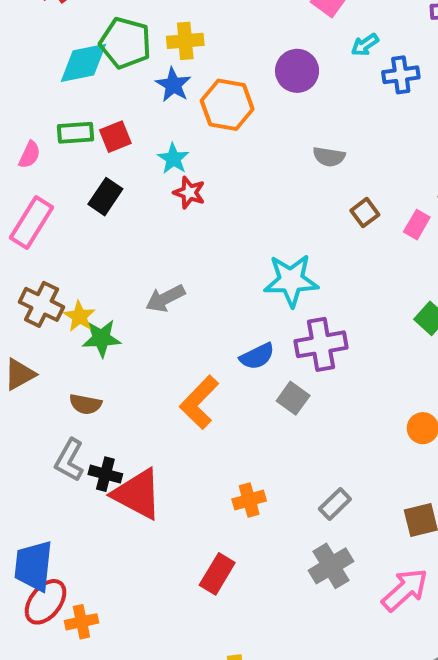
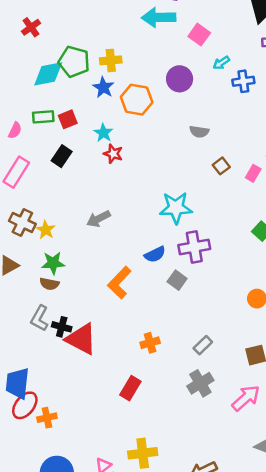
green star: (101, 338) -> (53, 263), moved

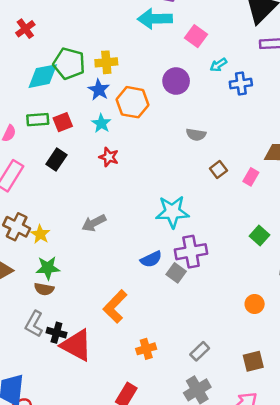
cyan star: (103, 133) -> (101, 123), moved
gray square: (177, 280) -> (176, 273), moved
orange L-shape: (119, 283) -> (115, 306), moved

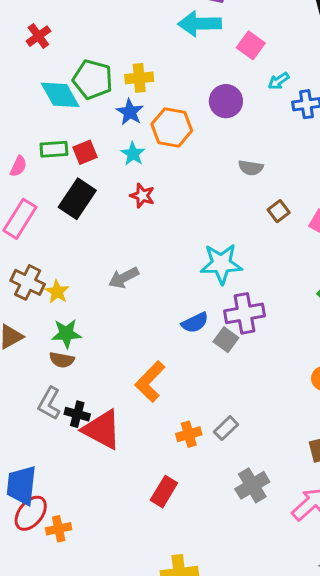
cyan diamond: (43, 76) -> (60, 95), turned 72
black rectangle: (56, 159) -> (77, 199), size x1.4
gray rectangle: (200, 351) -> (226, 428), moved

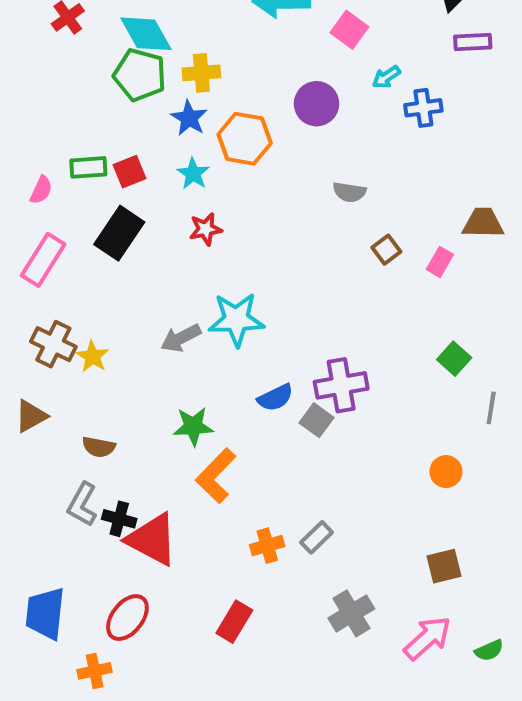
cyan diamond: (60, 95) -> (146, 34), moved
red star: (142, 196) -> (206, 229), turned -30
cyan star: (221, 264) -> (236, 320), moved
green star: (66, 334) -> (193, 426), moved
red ellipse: (31, 513) -> (127, 618), moved

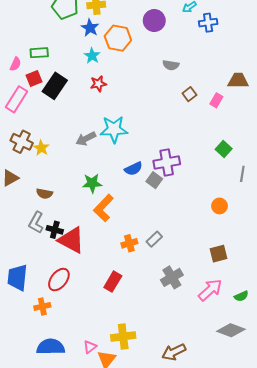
red square: (129, 172) -> (34, 79), moved

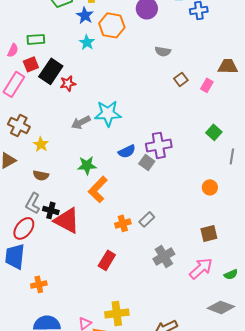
red star: (98, 84) -> (68, 83), moved
yellow star: (41, 148) -> (41, 144), moved
red ellipse: (59, 280) -> (24, 228), moved

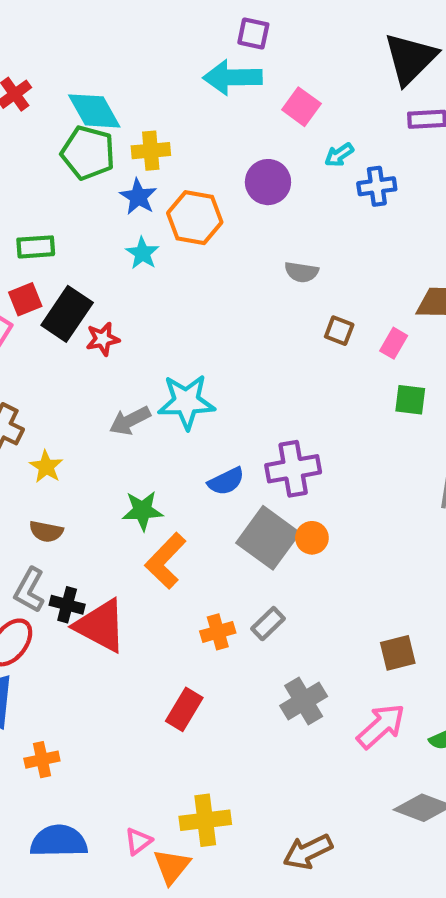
brown square: (181, 79) -> (339, 331), turned -32
green square: (214, 132) -> (410, 400), moved, turned -35
gray square: (147, 162) -> (268, 538), moved, size x1.8
orange circle: (210, 187) -> (312, 538), moved

